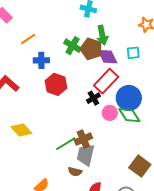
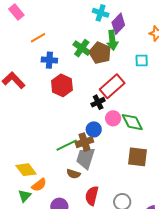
purple diamond: (108, 57) -> (118, 24), moved, turned 65
blue circle: (129, 98) -> (94, 129), moved, size x0.6
yellow diamond: (21, 130) -> (26, 170), moved
brown square: (140, 166) -> (137, 157), moved, turned -35

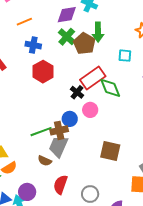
purple diamond: (118, 24) -> (67, 15), moved, turned 30
black cross: (98, 102) -> (77, 92), turned -32
green diamond: (132, 122) -> (110, 88), moved

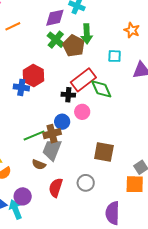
blue cross: (33, 45) -> (21, 87), moved
black cross: (77, 92) -> (68, 95), turned -32
gray circle: (90, 194) -> (86, 183), moved

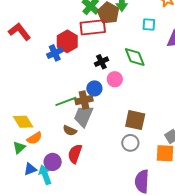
red rectangle: (83, 80) -> (93, 27), moved, turned 30
blue cross: (21, 87) -> (55, 53), turned -35
black cross: (68, 95) -> (101, 62), turned -32
gray circle: (86, 183) -> (130, 143), moved
red semicircle: (56, 188) -> (75, 154), moved

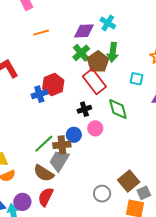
red rectangle: (93, 27) -> (94, 82), moved, turned 50
green line: (66, 101) -> (44, 144), turned -30
brown square: (135, 120) -> (129, 181), moved, turned 30
brown semicircle: (70, 131) -> (44, 173), size x1.5

